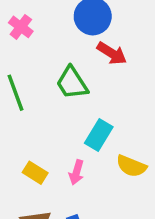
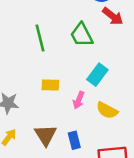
yellow semicircle: (131, 166) -> (107, 110), moved
yellow rectangle: (35, 173) -> (50, 85), moved, turned -36

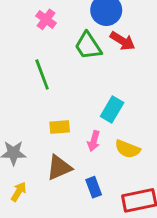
green trapezoid: (82, 35) -> (88, 46), moved
brown triangle: (46, 135) -> (59, 168), moved, turned 45

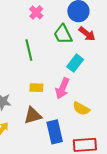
cyan rectangle: (112, 109) -> (75, 63), moved
pink arrow: (94, 141) -> (62, 88), moved, size x1.5
blue rectangle: (94, 187) -> (55, 132), size x1.6

